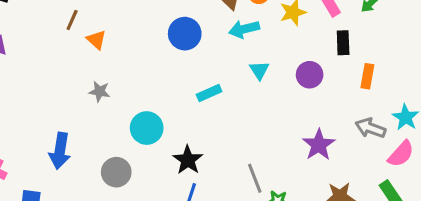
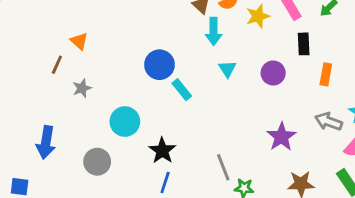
brown line: (72, 20) -> (57, 65), moved
cyan arrow: (244, 29) -> (214, 31), turned -76
blue circle: (185, 34) -> (159, 65), moved
gray star: (99, 91) -> (82, 88), turned -30
cyan rectangle: (209, 93) -> (182, 90), turned 75

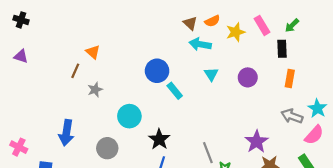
cyan arrow: (214, 31) -> (200, 44), turned 100
black rectangle: (304, 44) -> (282, 49), moved
purple star: (281, 137) -> (257, 142), moved

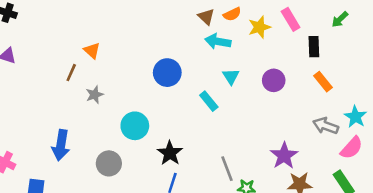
green arrow: (292, 25) -> (340, 19), moved
orange rectangle: (290, 79) -> (323, 82), turned -49
cyan rectangle: (175, 91) -> (209, 101), moved

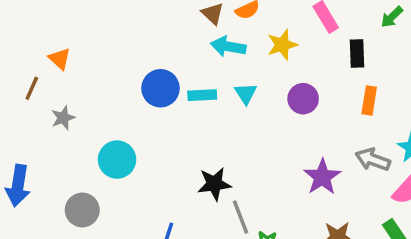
yellow star: (259, 27) -> (282, 45), moved
orange rectangle: (323, 82) -> (369, 100), turned 48
cyan rectangle: (209, 101) -> (202, 95), moved, turned -54
black star: (170, 153) -> (214, 184), moved, turned 30
purple star: (284, 156) -> (322, 177), moved

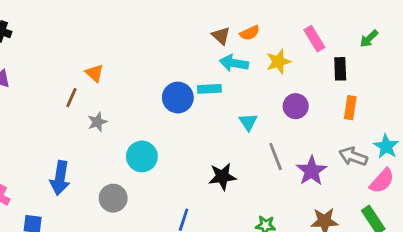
cyan triangle: (246, 93) -> (248, 122), moved
cyan rectangle: (202, 95) -> (209, 89), moved
gray line: (240, 217) -> (276, 156), moved

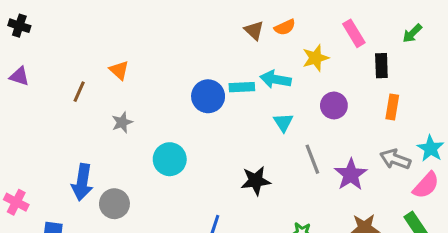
cyan arrow: (234, 63) -> (276, 79), moved
brown line: (71, 98) -> (79, 92), moved
gray circle: (113, 198) -> (114, 204), moved

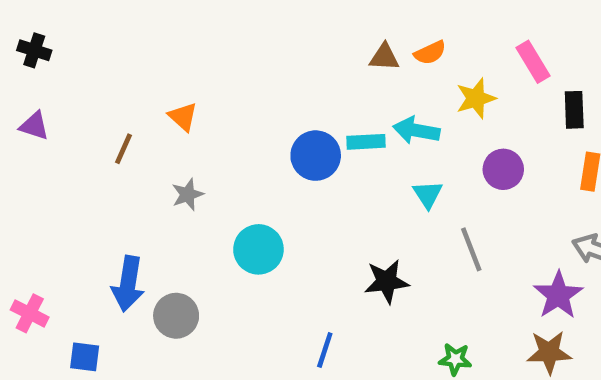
brown triangle: (254, 30) -> (384, 57), turned -40
purple star: (351, 175) -> (558, 295), moved

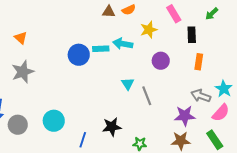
gray star: (188, 194) -> (23, 72), size x1.6
cyan triangle: (428, 194) -> (128, 84), moved
cyan circle: (258, 249) -> (54, 121), moved
black star: (387, 281) -> (112, 127), moved
purple star: (558, 295) -> (185, 116), turned 30

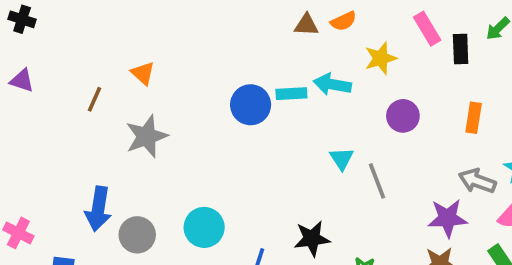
black rectangle: (192, 35) -> (461, 49), moved

